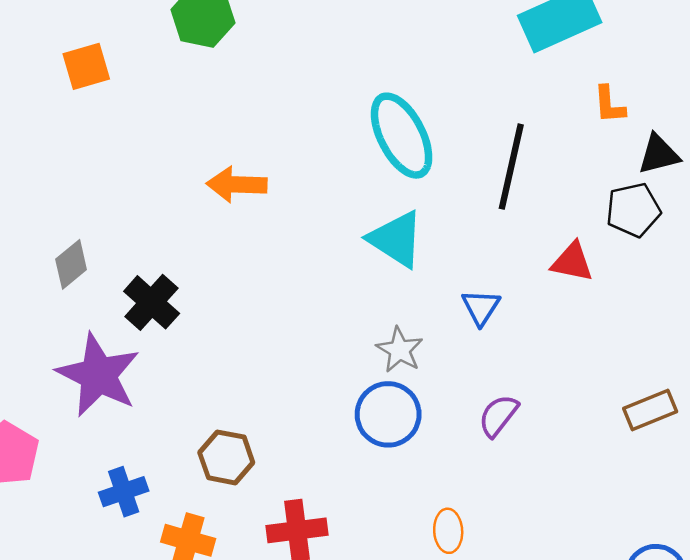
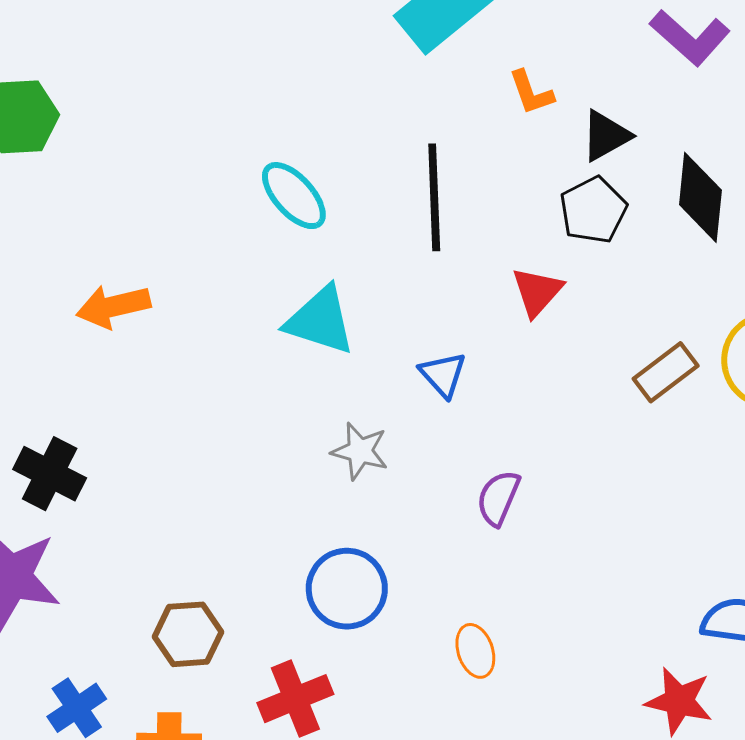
cyan ellipse: (402, 136) -> (294, 196), size x0.7
red triangle: (572, 262) -> (537, 292), turned -45
brown rectangle: (650, 410) -> (666, 372), moved
blue circle: (388, 414) -> (347, 589), moved

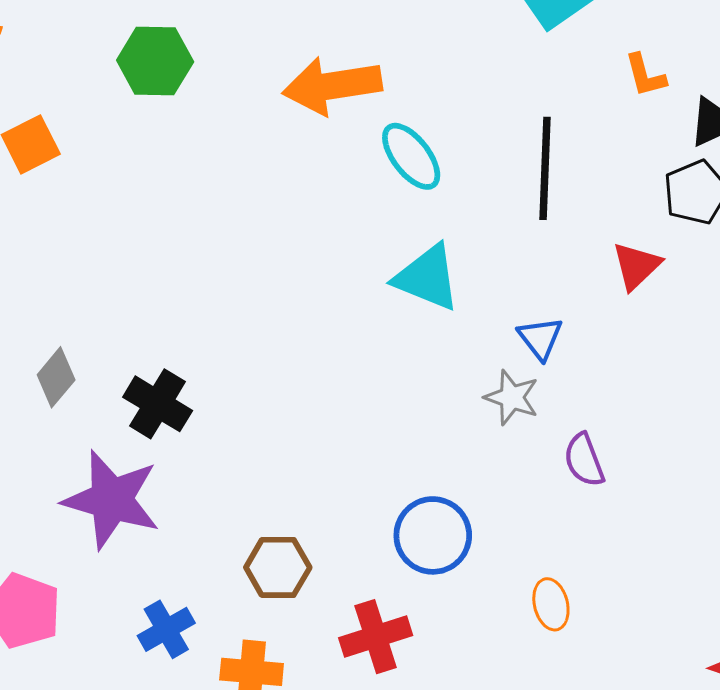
orange arrow: (113, 306) -> (332, 86), moved, size x1.4
gray star: (360, 451) -> (512, 397), moved
purple semicircle: (498, 498) -> (584, 460), turned -48

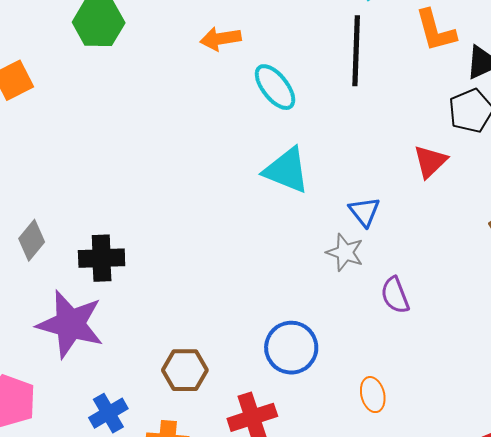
orange L-shape: (645, 75) -> (436, 31), size x1.4
orange arrow: (332, 86) -> (220, 39), size x0.6
black line: (545, 168) -> (356, 51), moved
black cross: (158, 404) -> (102, 258), turned -33

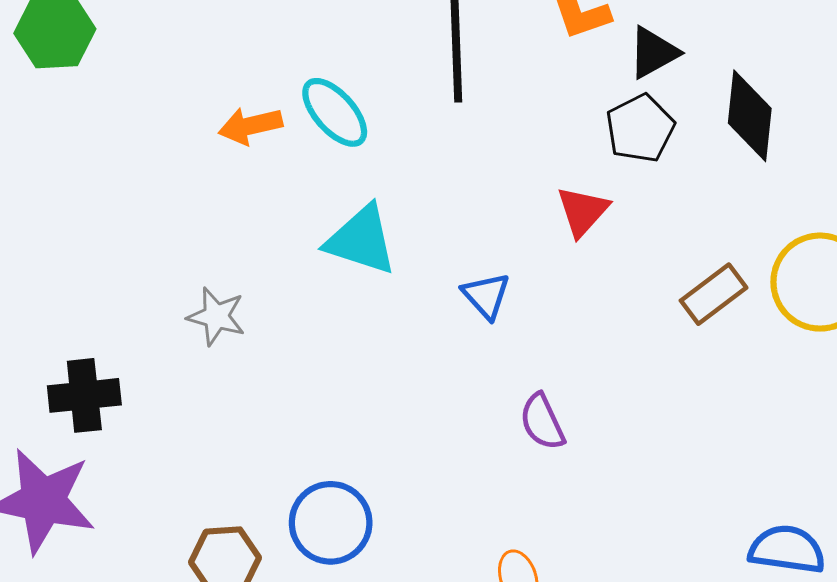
orange arrow: (220, 39) -> (250, 126), moved
gray star: (345, 252) -> (216, 316), moved
blue circle: (291, 348) -> (331, 523), moved

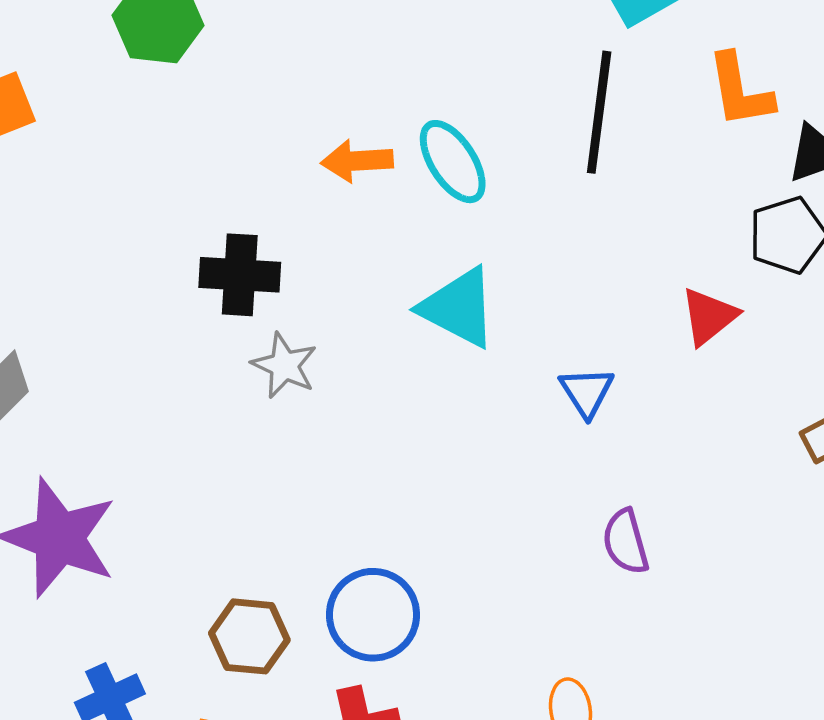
black cross: (84, 395) -> (240, 275), moved

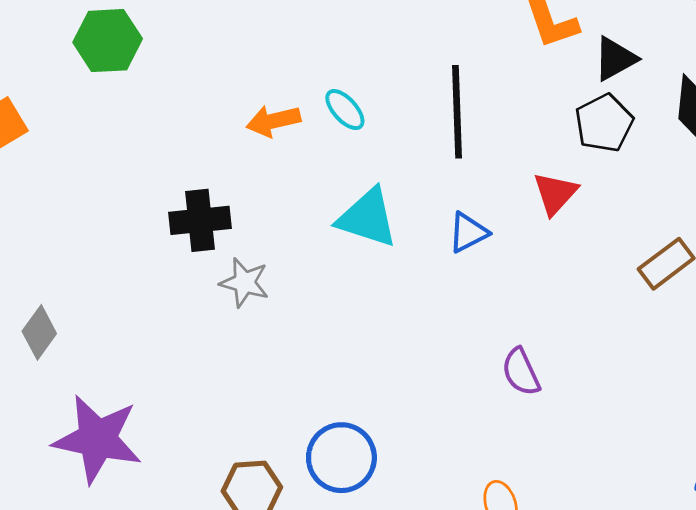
black line: (599, 112) -> (457, 112), moved
cyan ellipse: (453, 162) -> (345, 110), size x0.7
blue triangle: (587, 392) -> (468, 232), moved, turned 45

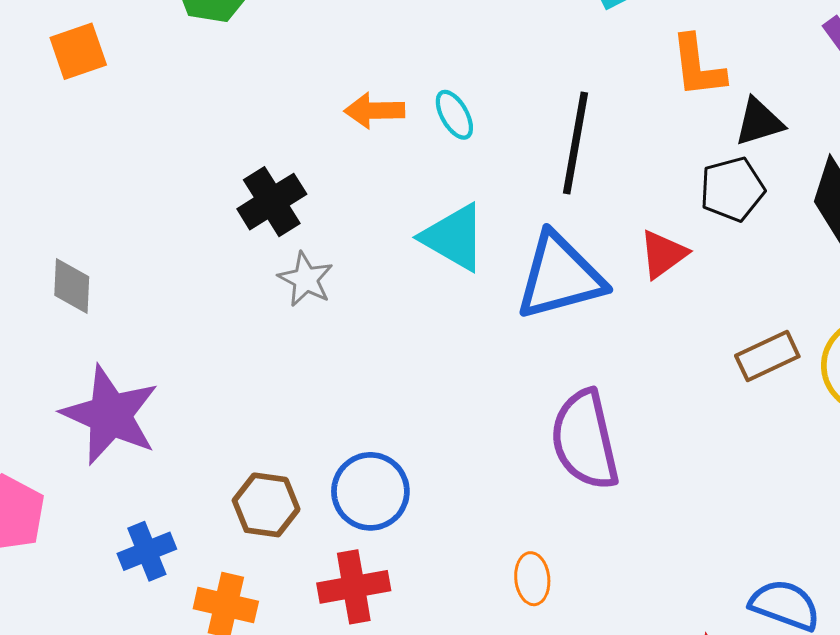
black cross: (200, 220) -> (272, 202), turned -38
blue triangle: (468, 232) -> (560, 277), size x2.0
gray diamond: (39, 332) -> (72, 286), turned -45
purple semicircle: (521, 372) -> (585, 440), size x1.8

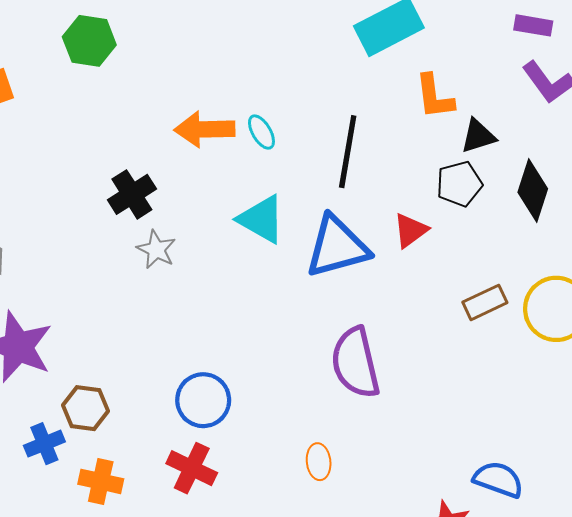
orange arrow: (374, 111) -> (205, 129), size x1.4
brown hexagon: (266, 505) -> (86, 408), moved
red cross: (354, 587) -> (192, 468), turned 36

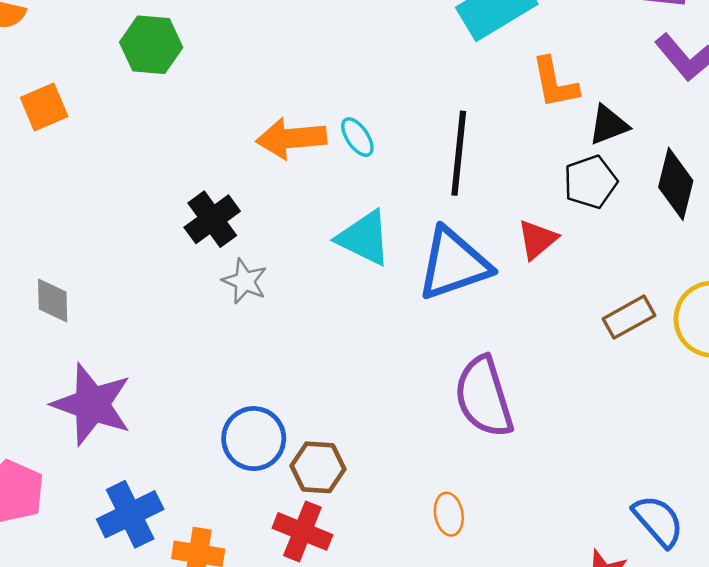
blue circle: (203, 400) -> (254, 439), moved
brown hexagon: (86, 408) -> (318, 467), moved
blue cross: (44, 444) -> (130, 514), size x1.4
blue semicircle: (498, 479) -> (658, 521), turned 33

